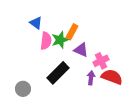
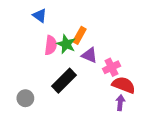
blue triangle: (36, 23) -> (40, 15), moved
green star: (60, 40) -> (66, 44), turned -30
purple arrow: (91, 78) -> (120, 103), moved

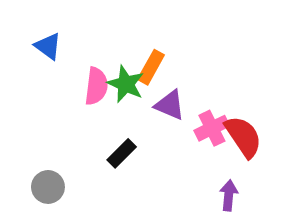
blue triangle: (40, 15) -> (48, 46), moved
black rectangle: (64, 81) -> (122, 153), size x0.6
red semicircle: (124, 85) -> (243, 137), moved, turned 35

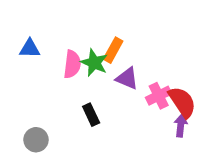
blue triangle: (48, 46) -> (30, 49), moved, turned -35
black rectangle: (122, 153) -> (91, 115), turned -70
purple arrow: (229, 195) -> (181, 126), moved

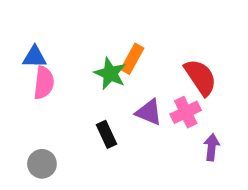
pink semicircle: (72, 64) -> (44, 83), moved
purple triangle: (127, 78) -> (149, 112), moved
red semicircle: (182, 102) -> (200, 77), moved

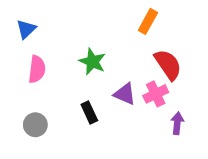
blue triangle: (35, 57) -> (26, 29), moved, turned -45
orange rectangle: (132, 59) -> (148, 21), moved
gray circle: (42, 164) -> (35, 125), moved

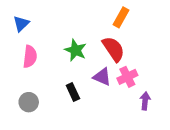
red semicircle: (168, 65) -> (113, 49), moved

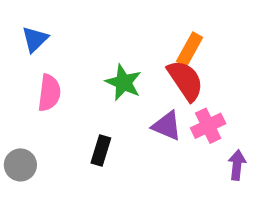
orange rectangle: (121, 17) -> (190, 49), moved
black rectangle: (73, 92) -> (101, 151), moved, turned 42
gray circle: (29, 102) -> (20, 165), moved

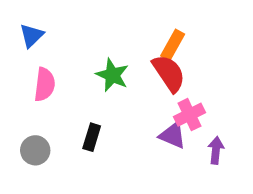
purple triangle: (167, 126) -> (173, 135), moved
gray circle: (20, 165) -> (35, 150), moved

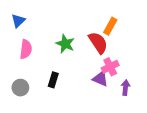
orange rectangle: (173, 45) -> (110, 26), moved

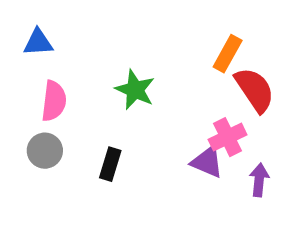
blue triangle: (18, 21) -> (38, 42), turned 40
red semicircle: (98, 43) -> (255, 90), moved
gray circle: (20, 88) -> (45, 151), moved

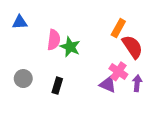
pink semicircle: (54, 101) -> (54, 40), moved
pink cross: (228, 137) -> (118, 71), turned -30
purple arrow: (259, 180) -> (137, 83), moved

